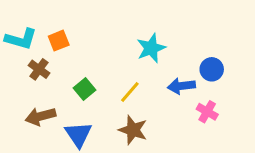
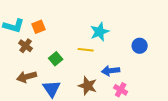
blue arrow: (181, 86) -> (111, 71), moved
yellow line: (130, 92) -> (86, 50), moved, turned 56
pink cross: (207, 112) -> (121, 90), moved

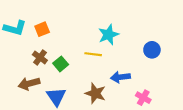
brown cross: (26, 46) -> (40, 57), moved
pink cross: (121, 90) -> (143, 98), moved

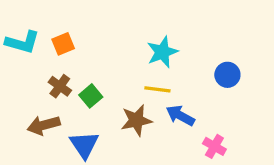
yellow line: (93, 54) -> (157, 89), moved
blue arrow: (120, 77) -> (180, 115), turned 36
brown star: (95, 93) -> (136, 120), moved, turned -30

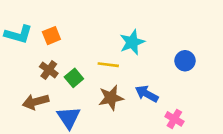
yellow line: (157, 89) -> (108, 65), moved

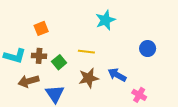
cyan L-shape: (18, 34) -> (15, 56), moved
cyan star: (132, 42) -> (105, 20), moved
brown cross: (49, 70) -> (39, 56), turned -32

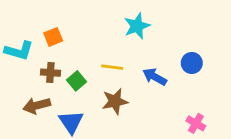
cyan L-shape: (15, 56) -> (19, 51), moved
blue arrow: (117, 75) -> (155, 77), moved
pink cross: (139, 95) -> (196, 123), moved

